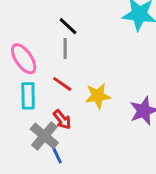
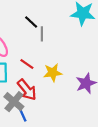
gray line: (65, 48) -> (42, 34), moved
red arrow: (62, 120) -> (27, 90), size x1.5

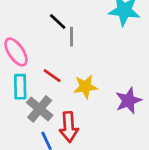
red arrow: (27, 90) -> (69, 127), moved, turned 35
gray cross: (14, 102) -> (40, 109), moved

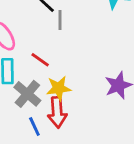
yellow star: (85, 87) -> (59, 88), moved

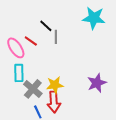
red line: (40, 60) -> (31, 41), moved

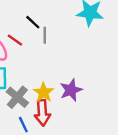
purple star: (97, 83) -> (71, 90), moved
yellow star: (55, 85) -> (44, 92), turned -30

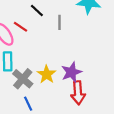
gray line: (45, 35) -> (60, 22), moved
red arrow: (42, 113) -> (78, 93), moved

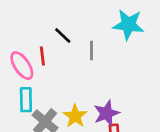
red line: (21, 27) -> (42, 56), turned 48

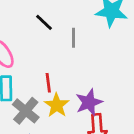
red line: (42, 56) -> (48, 83), moved

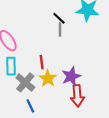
black line: (44, 22) -> (59, 18), moved

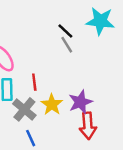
gray line: (60, 29) -> (67, 45), turned -32
red line: (42, 62) -> (34, 82), moved

